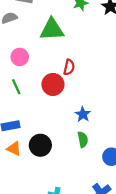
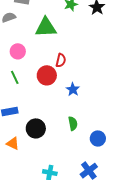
blue star: (83, 114) -> (73, 89), moved
orange triangle: (14, 149) -> (13, 144), moved

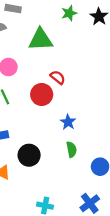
red semicircle: (61, 60) -> (58, 77), turned -64
blue star: (73, 89) -> (68, 122), moved

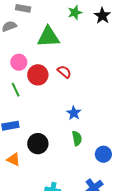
red circle: (42, 94) -> (38, 75), moved

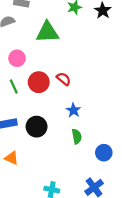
red semicircle: (64, 72) -> (64, 79), moved
red circle: (38, 75) -> (39, 82), moved
black circle: (38, 144) -> (37, 127), moved

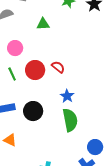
green triangle: (47, 32) -> (43, 24), size x0.6
green semicircle: (77, 136) -> (70, 120), size x1.6
blue circle: (104, 153) -> (95, 147), moved

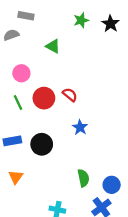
green triangle: (43, 24) -> (53, 46), turned 32
green semicircle: (70, 120) -> (83, 178), moved, size x0.7
orange triangle: (10, 140) -> (16, 177), turned 40

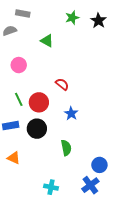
red circle: (44, 98) -> (39, 102), moved
green line: (18, 103) -> (19, 99), moved
orange triangle: (16, 177) -> (14, 158), turned -40
green semicircle: (83, 178) -> (66, 148), moved

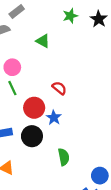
gray rectangle: (23, 14) -> (17, 11), turned -48
green line: (19, 99) -> (12, 88), moved
blue star: (71, 113) -> (54, 118), moved

